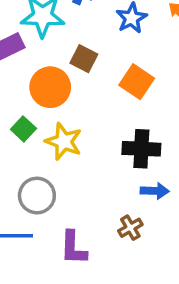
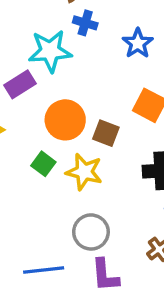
brown square: (84, 59) -> (106, 133), moved
gray circle: (37, 196) -> (91, 232), moved

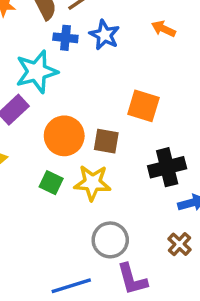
blue star: (138, 43) -> (104, 35), moved

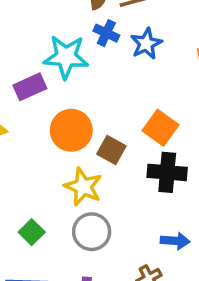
black cross: (167, 167) -> (167, 172), moved
green square: (51, 183) -> (32, 232), moved
gray circle: (110, 240) -> (92, 232), moved

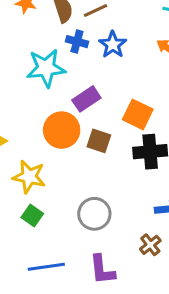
purple rectangle: (30, 87) -> (86, 99), moved
yellow star: (83, 187) -> (29, 177), moved
green square: (32, 232) -> (32, 215), moved

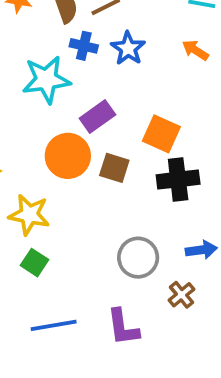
gray circle: (94, 214) -> (138, 258), moved

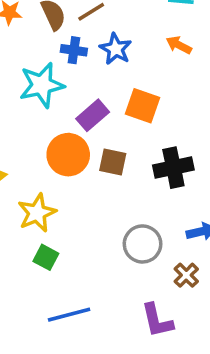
orange square: (161, 134) -> (142, 106), moved
yellow star: (29, 215) -> (37, 213), turned -30
purple L-shape: (123, 327) -> (157, 320), moved

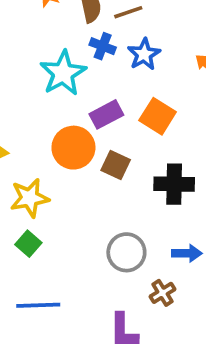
cyan star: (42, 85) -> (63, 73), turned -30

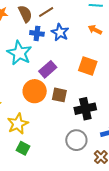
orange square: (158, 116) -> (88, 66), moved
black cross: (174, 184) -> (85, 109), moved

